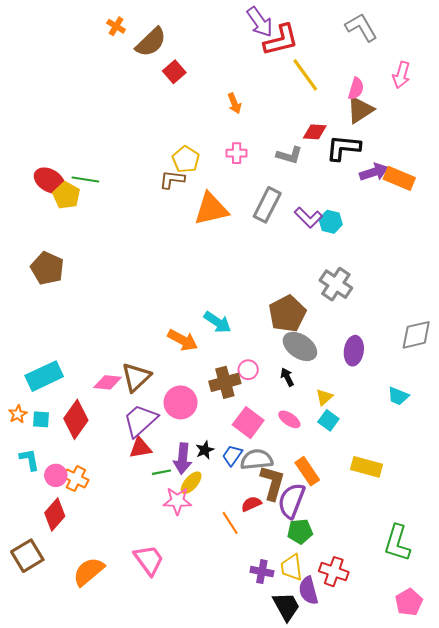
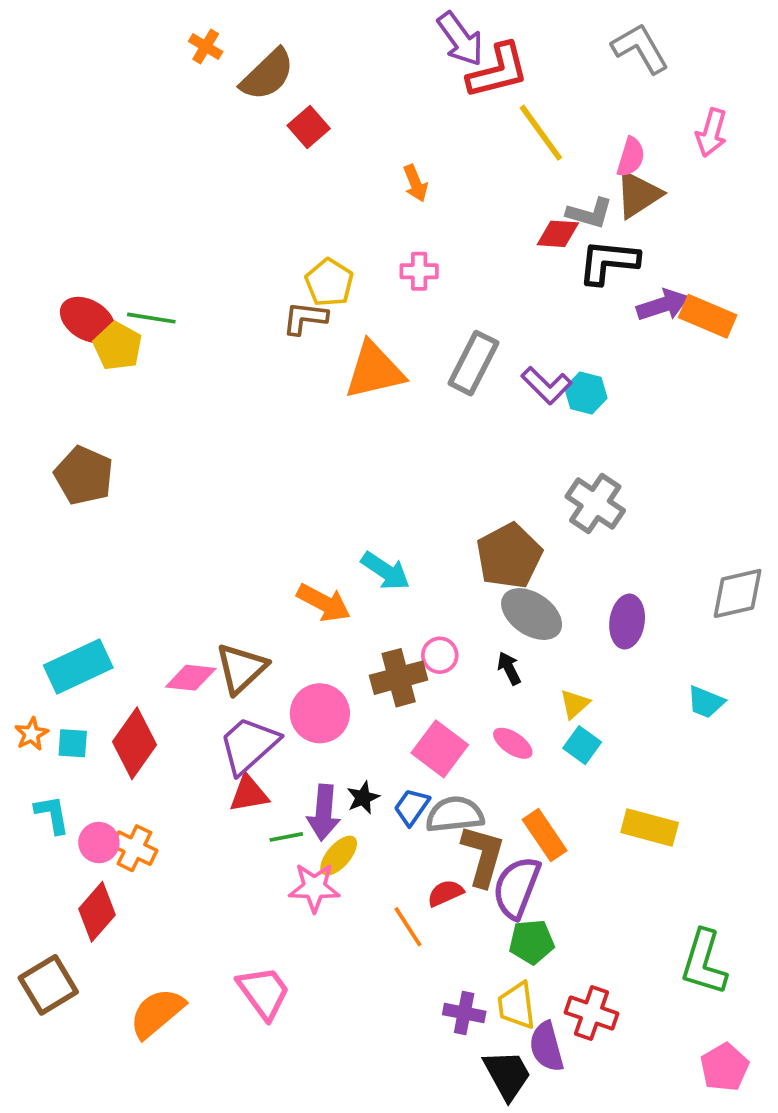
gray L-shape: (289, 155) -> (590, 213), moved

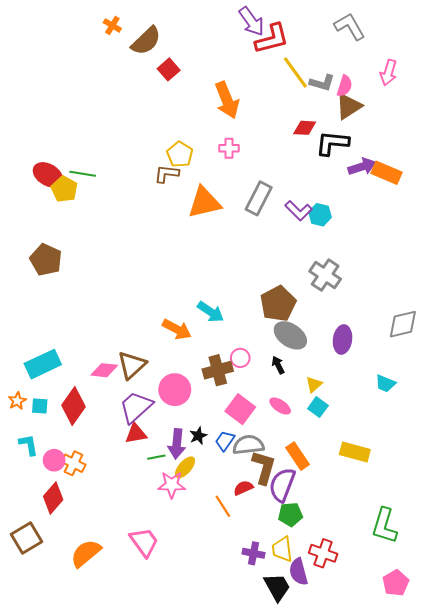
orange arrow: (415, 183) -> (227, 100), size x1.8
gray L-shape: (590, 213) -> (322, 83), moved

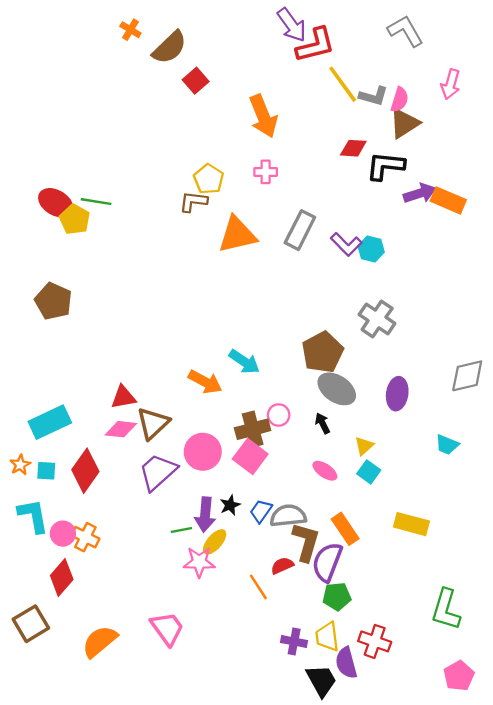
pink square: (240, 409) -> (250, 456), moved
red triangle: (136, 434) -> (123, 397), moved
cyan L-shape: (28, 445) -> (33, 516), size x1.4

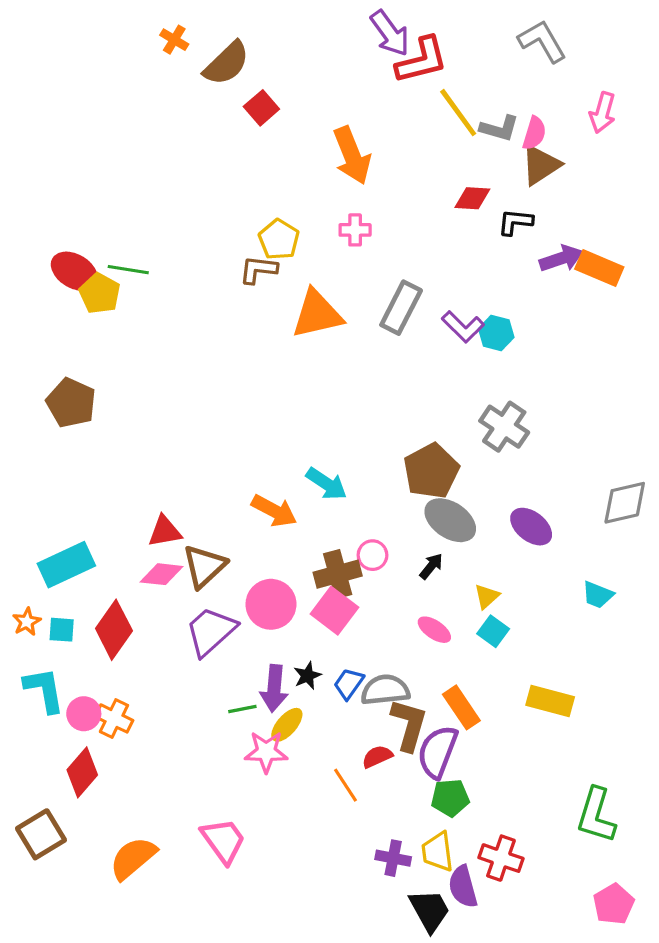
black L-shape: (385, 166) -> (515, 222), size x0.7
purple ellipse: (397, 394) -> (531, 527), turned -60
black arrow: (323, 423) -> (431, 566), turned 66

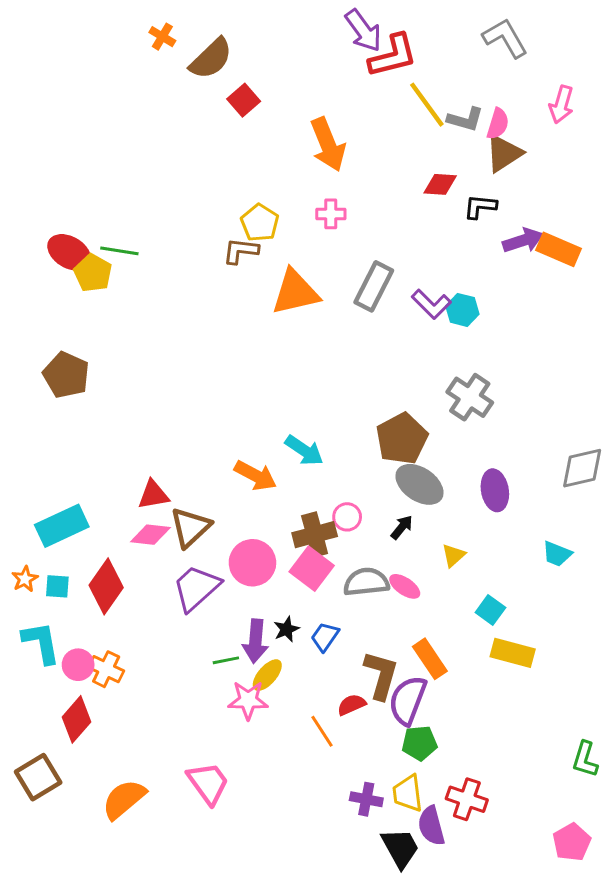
purple ellipse: (531, 527) -> (495, 490), turned 42
cyan square: (493, 631) -> (490, 610), moved
gray semicircle: (385, 690) -> (366, 582), moved
green L-shape: (596, 815) -> (585, 759), moved, size x0.7

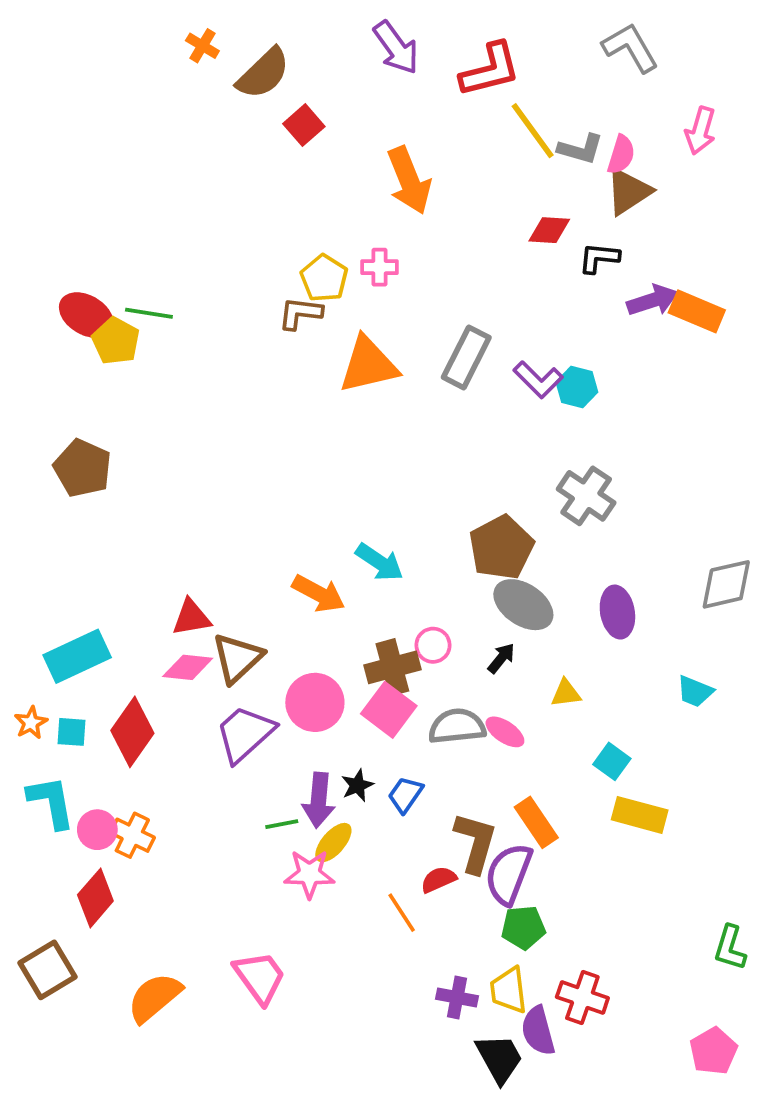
purple arrow: (363, 31) -> (396, 48), moved
pink cross: (331, 214) -> (380, 267), moved
yellow triangle: (453, 555) -> (566, 693), turned 35

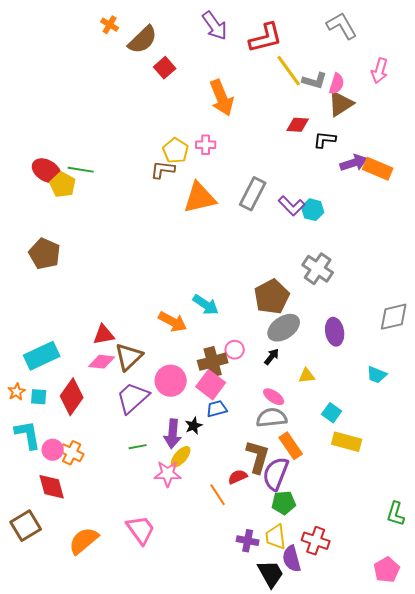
gray ellipse: (523, 605) -> (284, 328), turned -68
gray semicircle: (457, 726) -> (272, 418), moved
blue trapezoid: (405, 795) -> (217, 409), moved, turned 40
green line: (282, 824) -> (138, 447), moved
red diamond: (95, 898) -> (52, 487), turned -56

